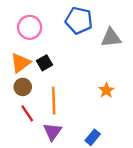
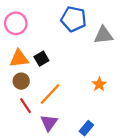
pink circle: (30, 27) -> (16, 23), moved
orange triangle: (20, 63) -> (19, 59), turned 30
orange line: (54, 101) -> (50, 94), turned 45

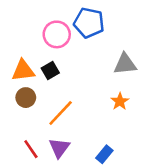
pink circle: (16, 23) -> (57, 34), moved
gray triangle: (103, 35) -> (125, 64), moved
red line: (25, 106) -> (31, 149), moved

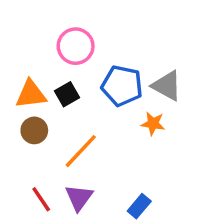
blue pentagon: (89, 23) -> (122, 86), moved
gray triangle: (125, 64) -> (167, 86), turned 35
orange star: (120, 101) -> (153, 124), moved, turned -30

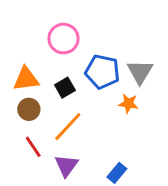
gray triangle: (167, 86) -> (140, 72), turned 32
black square: (67, 94) -> (65, 88), moved
red line: (41, 199) -> (33, 147), moved

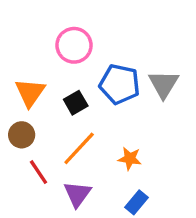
orange triangle: (26, 79) -> (30, 93), turned -48
orange star: (128, 104) -> (130, 158), moved
brown circle: (29, 109) -> (22, 135), moved

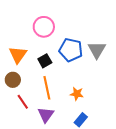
orange line: (79, 148) -> (47, 88), turned -55

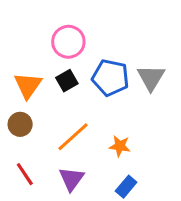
black square: (45, 61) -> (67, 81), moved
orange line: (47, 88) -> (73, 137), turned 60
red line: (23, 102) -> (25, 174), moved

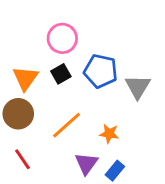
gray triangle: (151, 78) -> (138, 87), moved
brown circle: (20, 124) -> (18, 114), size x1.4
purple triangle: (71, 179) -> (86, 164), moved

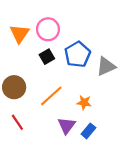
blue pentagon: (101, 71) -> (77, 54), turned 30
orange triangle: (25, 78) -> (20, 34), moved
gray triangle: (138, 87) -> (106, 66), turned 35

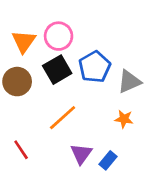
black square: (47, 57) -> (57, 70), size x1.5
brown circle: (14, 87) -> (17, 82), moved
orange star: (84, 103) -> (124, 119), moved

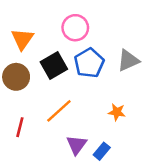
pink circle: (59, 36) -> (75, 28), moved
gray triangle: (129, 82) -> (128, 60), moved
red line: (21, 150) -> (20, 127), moved, turned 48

